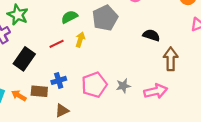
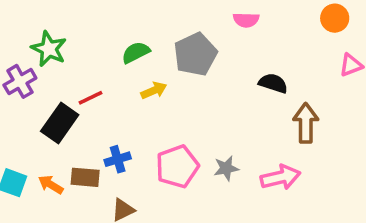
yellow arrow: (80, 40) -> (154, 90), turned 48
red line: (57, 44) -> (90, 98), moved

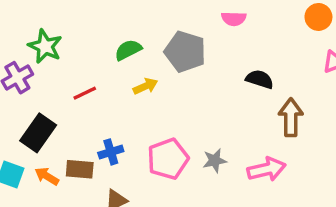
gray pentagon: (195, 54) -> (185, 52), turned -30
black rectangle: (60, 123) -> (38, 133), moved

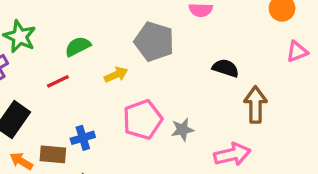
green semicircle: (128, 50) -> (78, 47), moved
pink pentagon: (168, 159) -> (143, 120), moved
gray star: (215, 161) -> (182, 130), moved

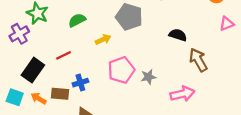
red line: (58, 81) -> (63, 55), moved
brown arrow: (255, 105) -> (198, 60), turned -30

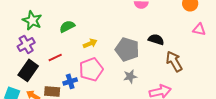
gray pentagon: (129, 17) -> (127, 49), moved
pink triangle: (227, 24) -> (199, 29), turned 32
purple cross: (19, 34) -> (26, 44), moved
pink pentagon: (121, 70) -> (91, 69), moved

